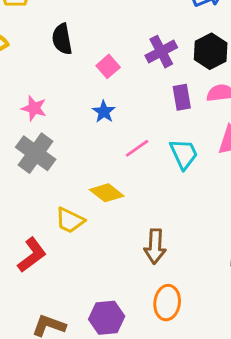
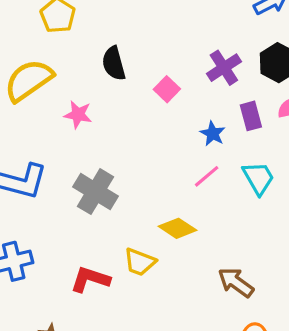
pink star: (34, 108) -> (78, 115), moved
blue star: (104, 112) -> (213, 134), moved
brown arrow: (155, 246) -> (236, 282), turned 128
red L-shape: (32, 255) -> (90, 279), moved, turned -120

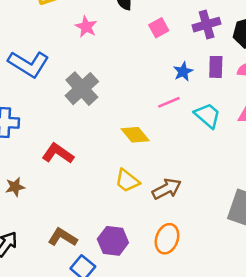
cyan trapezoid: (258, 178) -> (207, 115), turned -36
yellow trapezoid: (140, 262) -> (127, 181), moved
brown arrow: (236, 282) -> (167, 189), turned 100

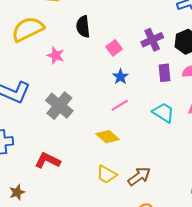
blue star: (183, 72) -> (120, 77), moved
pink line: (169, 102) -> (120, 105), moved

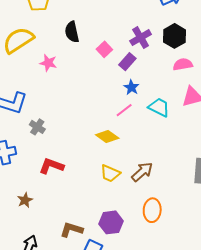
purple rectangle: (165, 73) -> (127, 62), moved, turned 54
blue star: (120, 77) -> (131, 87), moved
pink line: (120, 105) -> (124, 110), moved
gray cross: (59, 106) -> (37, 127), moved, size x0.6

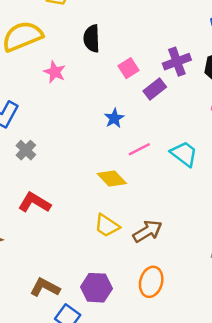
blue star: (131, 87) -> (114, 118), moved

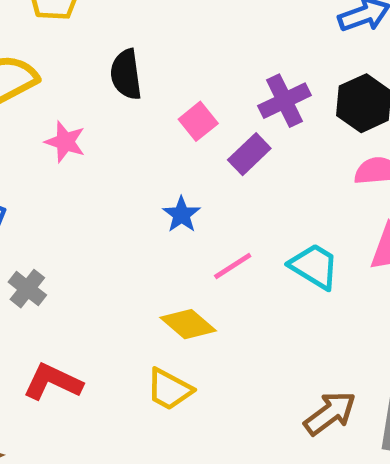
yellow trapezoid: (107, 226) -> (169, 389), moved
brown arrow: (147, 231) -> (330, 413), moved

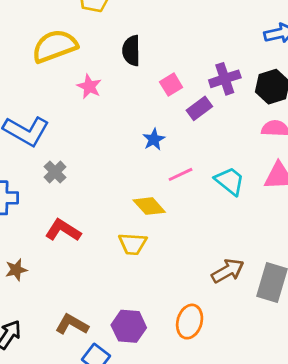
yellow trapezoid: (169, 389) -> (133, 244), turned -32

